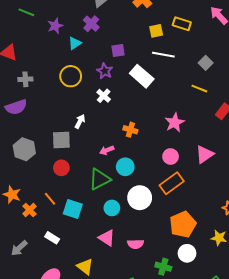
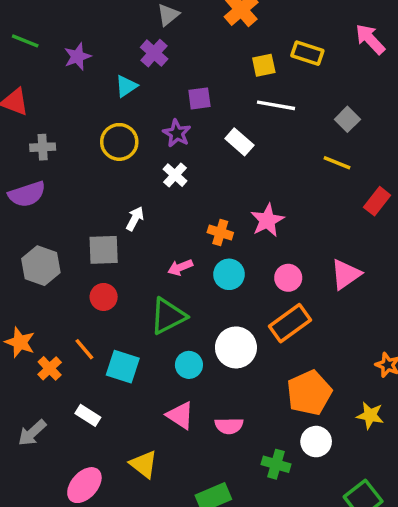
green line: (26, 12) -> (25, 41), moved
purple star: (55, 26) -> (77, 57), moved
white rectangle: (142, 76) -> (239, 142), size x0.7
pink star: (175, 123) -> (267, 220), moved
cyan circle: (125, 167) -> (229, 274), moved

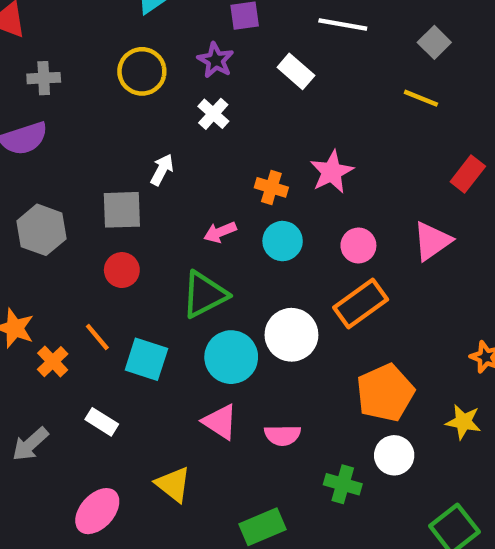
red rectangle: (377, 201) -> (468, 174), moved
cyan circle: (189, 365) -> (231, 357), size x1.5

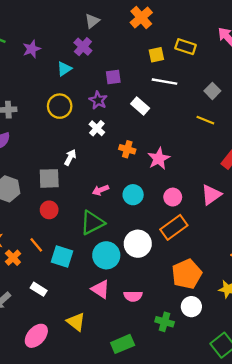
orange cross: (271, 187) -> (127, 149), moved

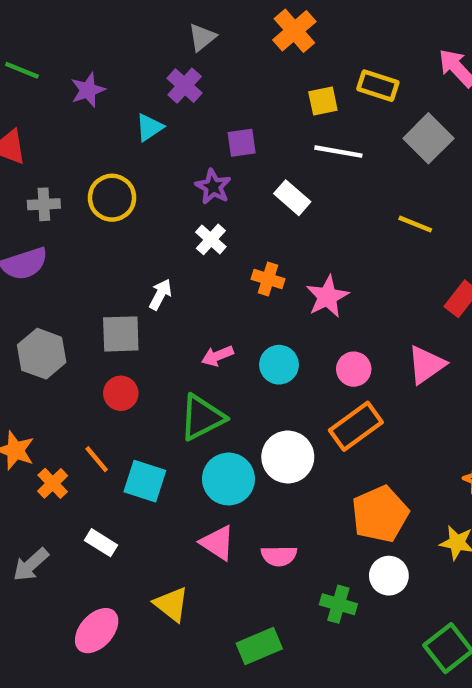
gray square: (212, 91) -> (428, 138), moved, size x1.5
yellow circle: (60, 106) -> (112, 198), moved

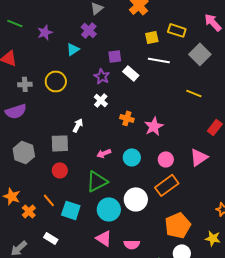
white rectangle: (292, 198) -> (131, 73), moved

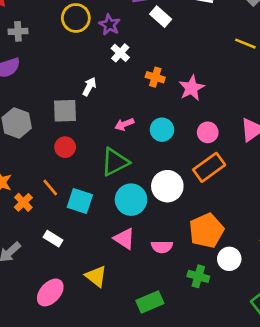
purple star: (102, 76) -> (109, 25), moved
yellow circle: (56, 81) -> (76, 18), moved
orange pentagon: (178, 225) -> (206, 231), moved

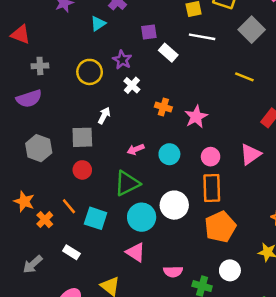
yellow circle: (76, 18) -> (90, 72), moved
orange rectangle: (209, 167) -> (212, 188), turned -56
orange pentagon: (206, 231) -> (220, 227), moved
pink semicircle: (162, 247) -> (173, 272), moved

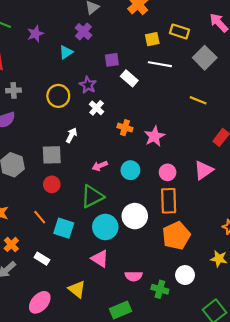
orange cross: (45, 220) -> (11, 244), moved

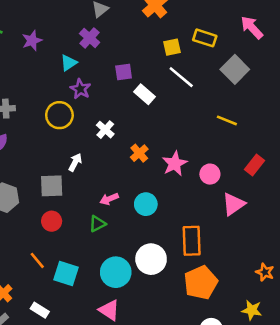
white line: (160, 64) -> (181, 77), turned 30
purple star: (88, 85) -> (80, 89), moved
orange cross: (125, 128) -> (139, 153), turned 32
pink circle: (168, 172) -> (210, 174), moved
green triangle: (92, 196) -> (97, 224), moved, size x0.6

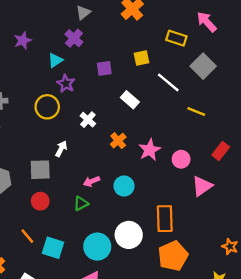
pink arrow: (252, 27) -> (207, 22), moved
yellow square: (172, 47) -> (141, 58), moved
white line: (181, 77) -> (168, 82), moved
white rectangle: (145, 94) -> (130, 100), moved

